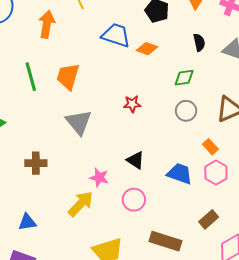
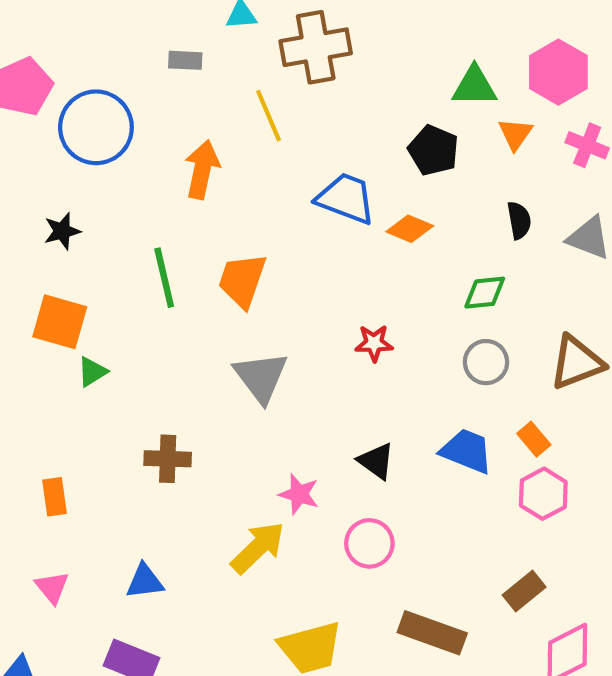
blue trapezoid: (180, 174) -> (467, 451), moved

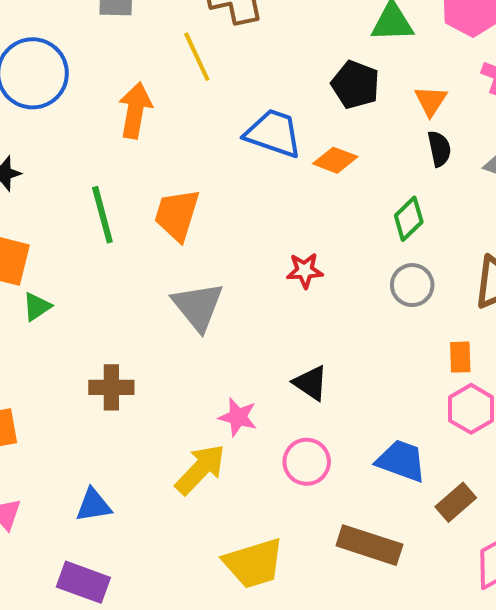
orange triangle: (515, 134) -> (431, 101), moved
green diamond: (485, 293) -> (409, 219), turned -36
orange rectangle: (534, 439) -> (460, 357), turned 40
blue trapezoid: (467, 451) -> (401, 461), moved

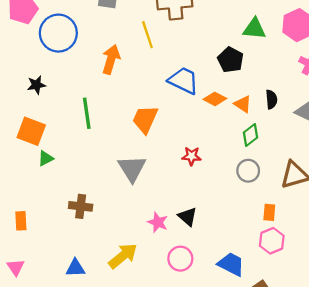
orange triangle: (431, 101) -> (243, 104), moved, turned -36
orange trapezoid: (177, 215) -> (145, 119), moved
pink star: (238, 417) -> (158, 222), moved
blue triangle: (93, 505) -> (75, 268), moved

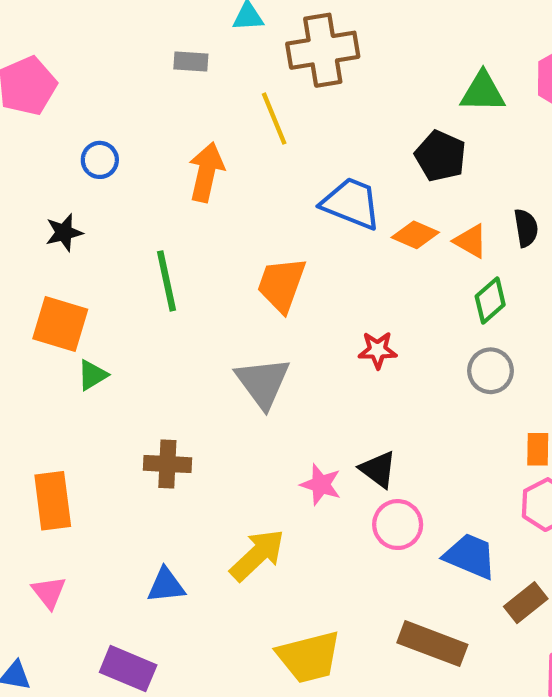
blue circle: (58, 33) -> (100, 160), moved, size x0.5
orange rectangle: (21, 221) -> (53, 501), size x1.5
pink circle: (180, 259) -> (398, 525), moved

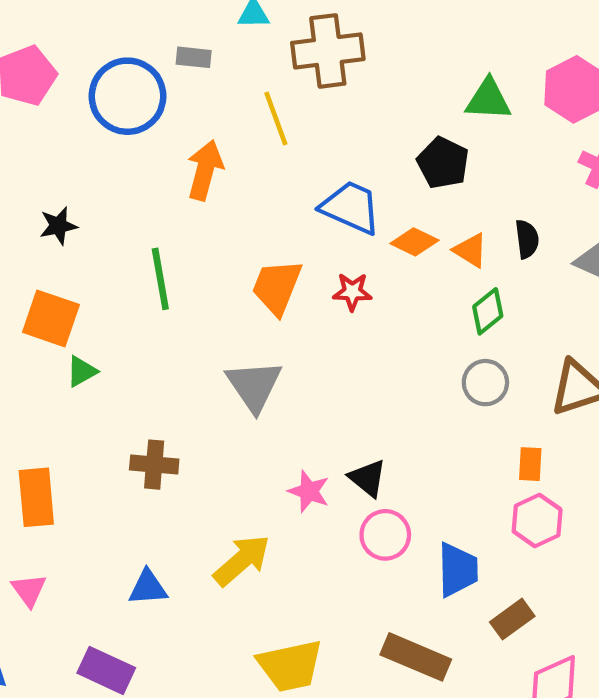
blue circle: (100, 160) -> (127, 96), moved, size x2.0
red star: (378, 350) -> (352, 292), moved
blue trapezoid: (470, 556) -> (458, 570), turned 64

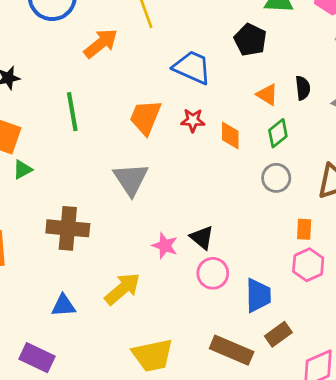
orange arrow: (205, 170) -> (101, 43), turned 36
orange diamond: (414, 242) -> (230, 135), moved, turned 64
brown cross: (154, 465) -> (68, 228), size x1.4
brown rectangle: (512, 619) -> (278, 334), moved

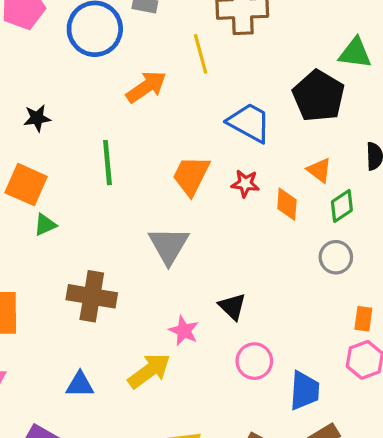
black pentagon: (250, 40) -> (319, 96), size x1.4
orange triangle: (267, 95) -> (319, 170), moved
black triangle: (202, 238) -> (232, 306), moved
pink star: (165, 246) -> (184, 331), moved

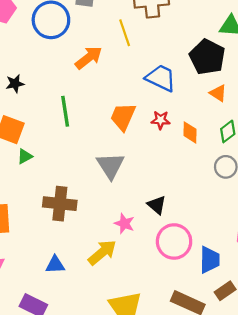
orange triangle: (319, 170) -> (218, 93), moved
pink circle: (254, 361) -> (174, 241), size x1.4

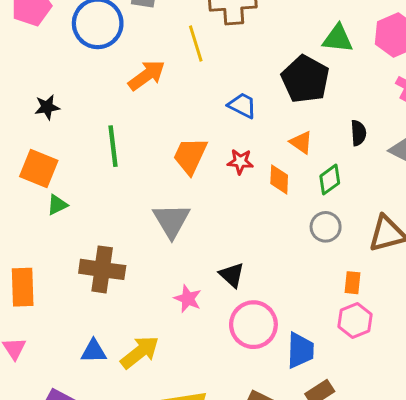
blue trapezoid: (161, 78) -> (242, 105), size x0.7
orange triangle: (218, 93) -> (301, 142), moved
yellow arrow: (102, 252) -> (140, 352), moved

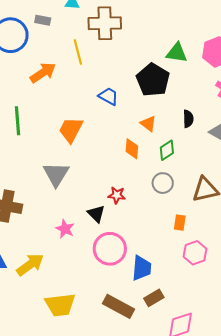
red star: (240, 162) -> (117, 195), moved
pink hexagon: (355, 320) -> (195, 253), moved

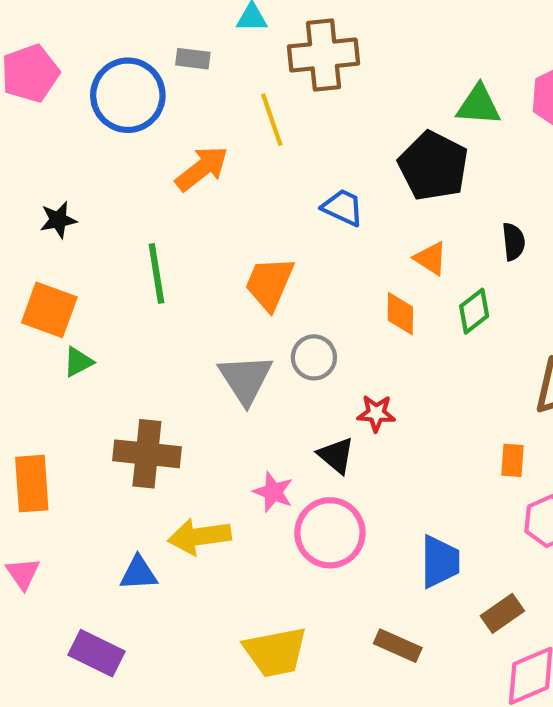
gray circle: (163, 183) -> (314, 357), moved
pink circle: (110, 249) -> (330, 533), moved
yellow arrow: (30, 265) -> (199, 536), moved, turned -148
brown rectangle: (154, 298) -> (502, 613), moved
brown rectangle: (118, 306) -> (398, 646), size x0.7

